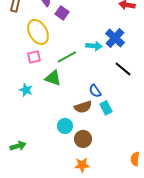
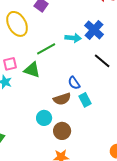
pink square: (34, 57) -> (10, 64), moved

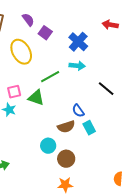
blue cross: (94, 30) -> (78, 42), moved

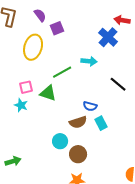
purple square: (45, 33) -> (57, 28), turned 32
blue cross: (78, 42) -> (108, 37), moved
yellow ellipse: (21, 52) -> (33, 47), turned 45
blue semicircle: (78, 111) -> (90, 106), turned -40

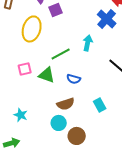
cyan arrow: (89, 61) -> (88, 43), turned -84
cyan star: (21, 105) -> (21, 115), moved
blue semicircle: (90, 106) -> (74, 79), moved
brown semicircle: (78, 122) -> (66, 104), moved

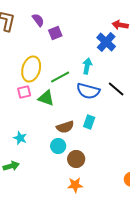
yellow ellipse: (32, 29) -> (31, 69), moved
blue semicircle: (74, 79) -> (88, 91), moved, size x1.6
cyan rectangle: (100, 105) -> (89, 122), moved, turned 48

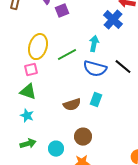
green triangle: (46, 98) -> (28, 92), moved
cyan circle: (58, 146) -> (56, 149), moved
green arrow: (11, 166) -> (28, 144), moved

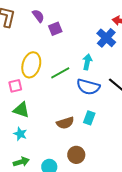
pink square: (31, 70) -> (15, 86), moved

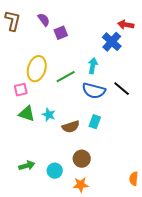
cyan star: (20, 134) -> (49, 115), moved

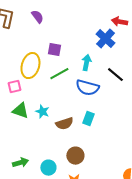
purple square: (61, 33) -> (54, 50), moved, turned 32
black line: (122, 89) -> (115, 75), moved

